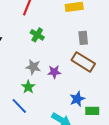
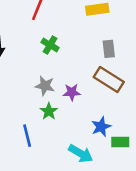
green star: (28, 87) -> (49, 111), moved
blue line: (19, 106) -> (27, 136), turned 30

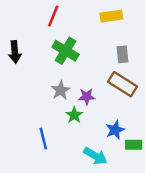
green cross: (50, 45) -> (66, 51), size x1.5
gray star: (45, 86) -> (61, 90), turned 30
green star: (49, 111) -> (74, 115), moved

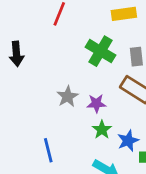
green cross: (66, 51) -> (101, 51), moved
green star: (74, 115) -> (102, 130), moved

